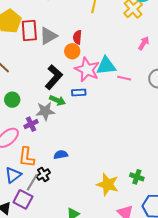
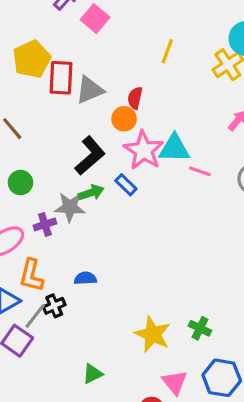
blue rectangle: (79, 93) -> (126, 185), turned 40
green arrow: (57, 100) -> (91, 193), turned -49

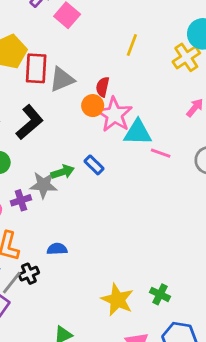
pink star: (144, 150) -> (114, 115), moved
black L-shape: (90, 156) -> (30, 122), moved

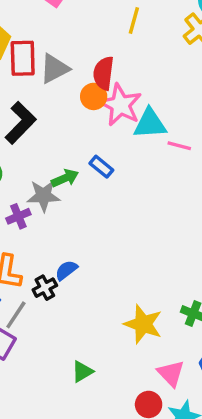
red semicircle: (103, 87) -> (104, 73), size x1.4
blue semicircle: (57, 249) -> (66, 270), turned -30
black cross: (29, 274) -> (45, 288), moved

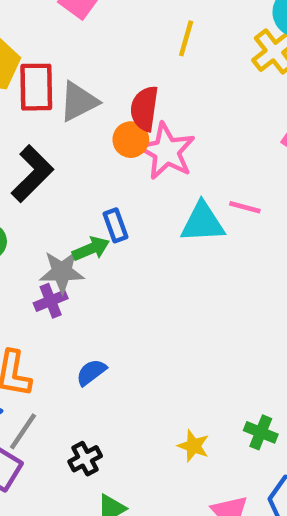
cyan triangle: (150, 124) -> (203, 222), moved
blue rectangle: (101, 167) -> (115, 225), moved, turned 30
purple cross: (18, 216) -> (51, 301), moved
black cross: (45, 288) -> (85, 459), moved
yellow star: (143, 324) -> (193, 446), size x0.6

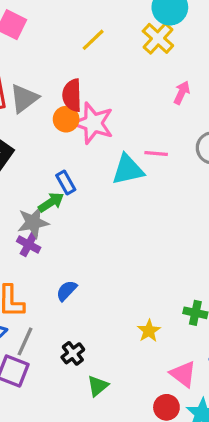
yellow line: (186, 38) -> (93, 40), turned 40
purple cross: (51, 301) -> (29, 244), turned -30
yellow star: (193, 446) -> (149, 331), turned 30

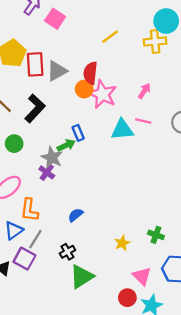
yellow cross: (158, 38) -> (155, 42), turned 35
pink arrow: (182, 93) -> (144, 91), moved
gray star: (33, 222) -> (52, 158), turned 30
blue semicircle: (67, 291) -> (76, 215), moved
green triangle: (98, 386) -> (82, 277), size x1.6

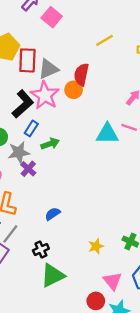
pink star: (102, 94) -> (45, 95), moved
blue rectangle: (78, 133) -> (31, 128), moved, turned 49
gray star: (52, 158) -> (19, 152), moved, turned 30

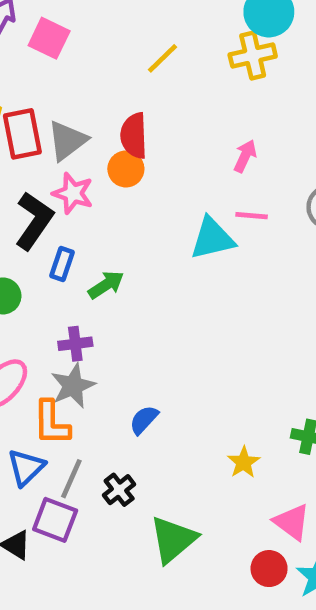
pink star: (45, 95) -> (73, 193), size x0.7
gray star: (19, 152) -> (73, 386), moved
purple cross: (28, 169) -> (75, 344), turned -35
black cross: (41, 250) -> (119, 490), moved

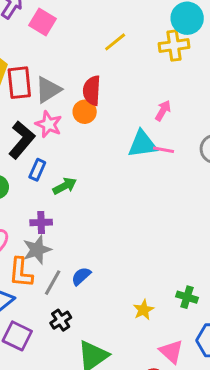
cyan triangle: (212, 238) -> (142, 144), moved
gray line: (71, 479) -> (53, 283), moved

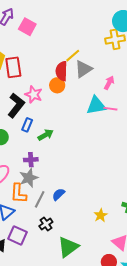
yellow line: (115, 42) -> (73, 56), moved
gray triangle: (48, 90) -> (83, 69), moved

